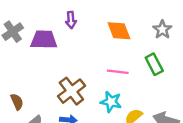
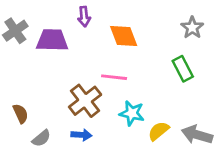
orange diamond: (119, 31) -> (124, 36), moved
pink line: (118, 72) -> (114, 77), moved

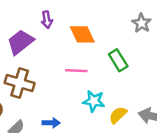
purple trapezoid: (52, 40) -> (20, 42), turned -36
green rectangle: (183, 69) -> (118, 60), moved
brown cross: (85, 101) -> (20, 83), moved, turned -32

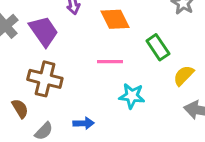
purple trapezoid: (20, 42) -> (44, 31), turned 96
yellow semicircle: (118, 115) -> (184, 75), moved

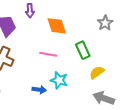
blue arrow: (84, 123) -> (39, 90), moved

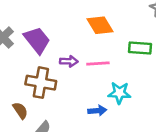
purple arrow: (30, 11) -> (69, 61), moved, turned -72
green rectangle: (83, 50) -> (140, 48), turned -48

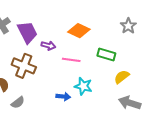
orange diamond: (100, 25) -> (79, 31), turned -45
purple arrow: (69, 61) -> (48, 46), moved

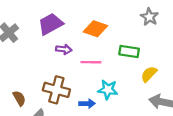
purple trapezoid: (27, 32) -> (51, 24), moved, turned -85
brown cross: (24, 66) -> (56, 90), moved

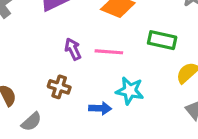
purple arrow: (64, 49) -> (73, 49), moved, turned -126
brown cross: (56, 90) -> (59, 87), size x0.6

